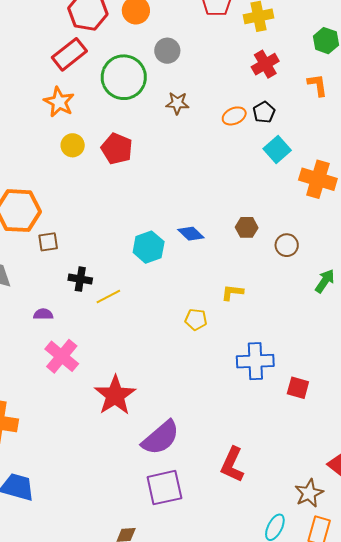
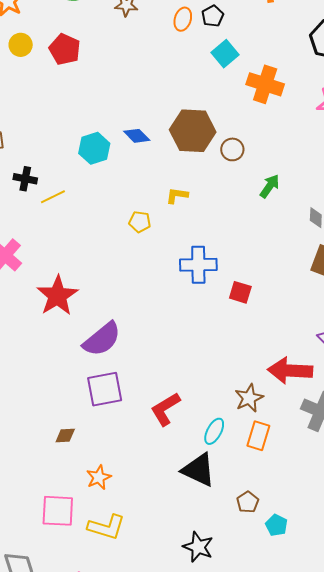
orange ellipse: (234, 116) -> (183, 19), turned -50
brown hexagon: (247, 227) -> (193, 131), size x2.0
red L-shape: (232, 465) -> (165, 409), moved, turned 33

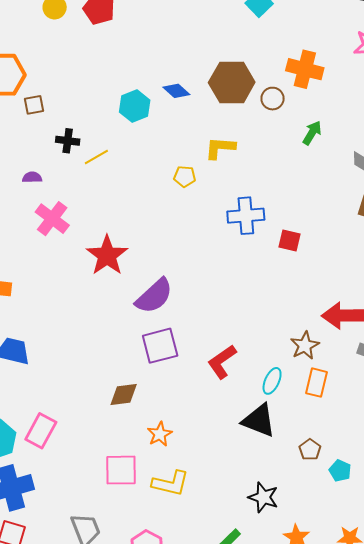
orange cross: (265, 84) -> (305, 69), moved
yellow L-shape: (177, 195) -> (220, 148), size x1.4
brown diamond: (65, 435) -> (124, 394), size x1.4

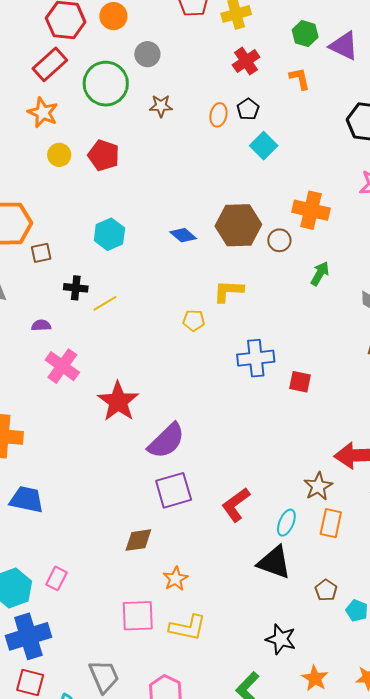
cyan hexagon: (135, 106) -> (109, 234), moved
pink rectangle: (41, 431) -> (57, 578), size x0.7

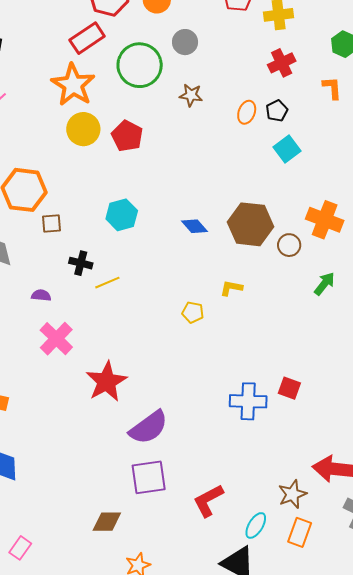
orange star: (43, 113) -> (73, 85), size x1.4
yellow circle: (59, 155) -> (83, 129), size x1.4
yellow L-shape: (228, 291) -> (231, 288), size x0.7
blue cross: (256, 358) -> (248, 401), moved

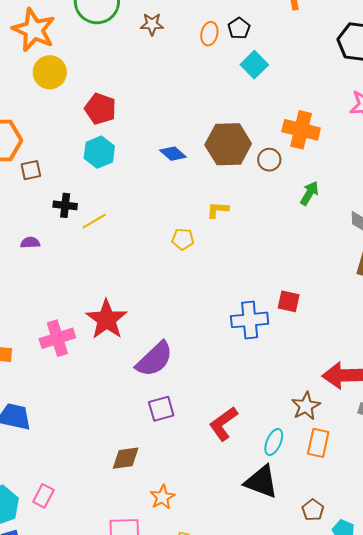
red pentagon: (127, 136) -> (100, 109), moved
pink cross: (56, 339) -> (57, 338), moved, turned 36
purple square: (149, 477) -> (161, 409), size x0.7

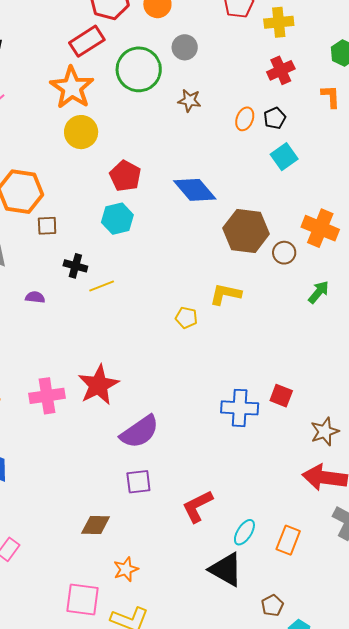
blue diamond: (173, 154) -> (195, 190), moved, size x1.6
yellow L-shape: (218, 210) -> (225, 294), size x1.4
brown star: (306, 406) -> (325, 432), moved

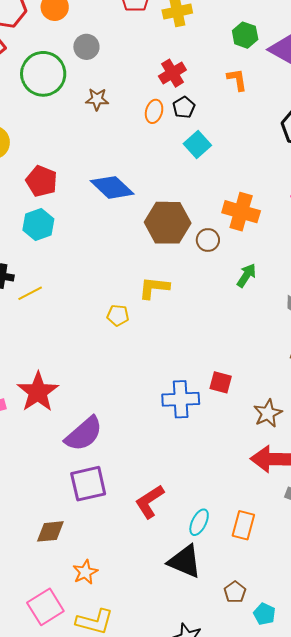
red cross: (281, 70) -> (172, 73), moved
purple square: (138, 482) -> (88, 484), size x1.4
pink square: (82, 600) -> (45, 607), turned -33

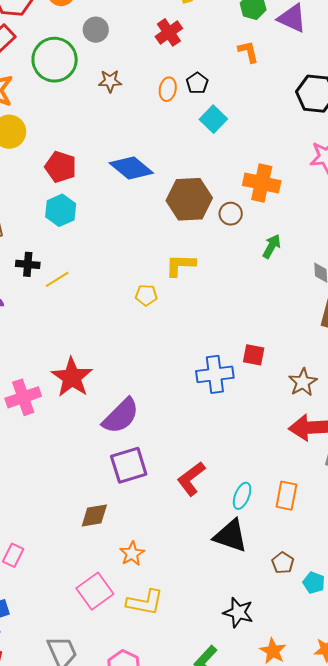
red cross: (172, 73) -> (169, 32), moved

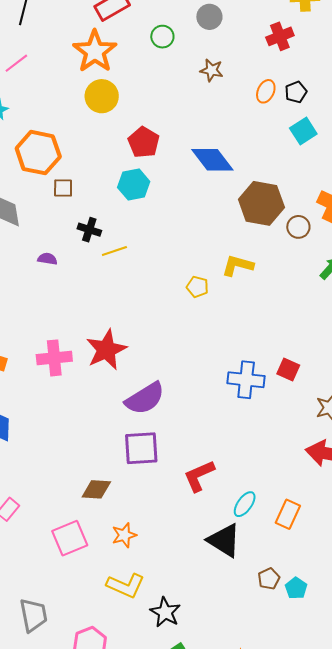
green circle: (55, 60) -> (162, 37), size x0.5
cyan pentagon: (314, 583) -> (296, 588), moved
pink square: (95, 591) -> (70, 538), moved
black star: (238, 612) -> (165, 612), moved

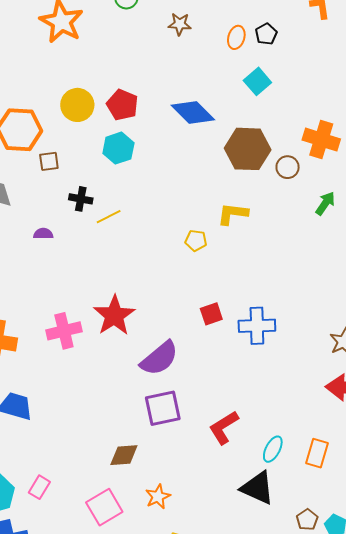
yellow circle: (102, 96) -> (77, 105), moved
cyan square: (303, 131) -> (257, 81), moved
red square: (288, 370) -> (211, 314), moved, turned -35

